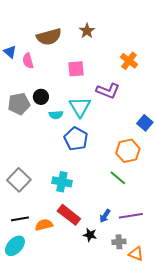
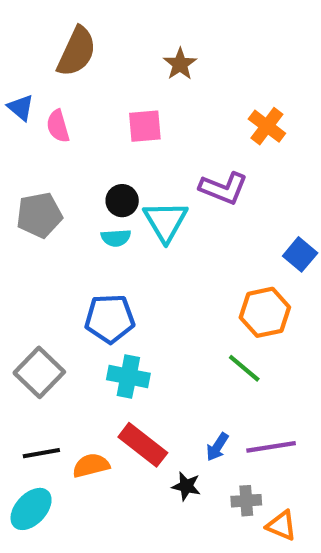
brown semicircle: (49, 37) -> (77, 52), moved, turned -50
pink square: (76, 69) -> (145, 126), moved
black circle: (41, 97) -> (122, 201), moved
blue pentagon: (76, 139) -> (110, 319), moved, turned -30

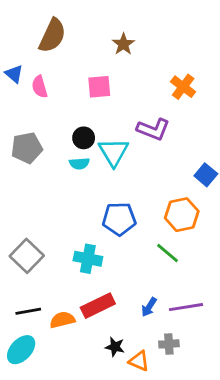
blue pentagon: (110, 319) -> (119, 219), moved
red rectangle: (143, 445) -> (98, 306), turned -64
black star: (186, 486) -> (115, 347), moved
orange triangle: (281, 526) -> (139, 361), moved

